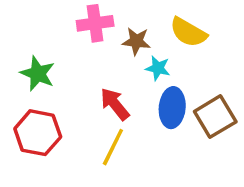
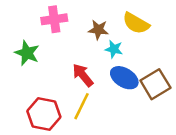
pink cross: (95, 23) -> (54, 19), moved
blue ellipse: (172, 108) -> (124, 78), turned -64
red hexagon: (38, 133) -> (44, 114), moved

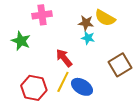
brown star: (98, 30) -> (86, 23), moved
blue ellipse: (124, 78) -> (82, 87), moved

